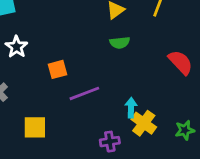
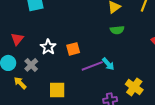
white star: (16, 47) -> (48, 47), moved
cyan arrow: (131, 108) -> (108, 64), moved, turned 136

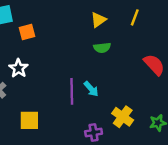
orange square: (73, 49) -> (27, 32), moved
purple line: (92, 66) -> (72, 91), turned -70

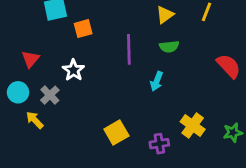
cyan arrow: (91, 89) -> (157, 81), moved, turned 63
purple line: (72, 91) -> (129, 49), moved
yellow square: (29, 120) -> (116, 133), moved, turned -30

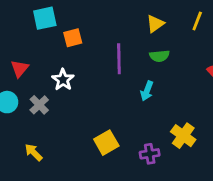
yellow arrow: (35, 120) -> (34, 152), moved

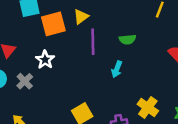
yellow triangle: (155, 24) -> (81, 17), moved
orange square: (73, 38) -> (53, 24), size x1.5

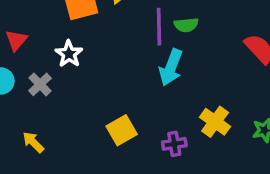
purple line: (93, 42) -> (159, 27), moved
cyan arrow: (117, 69) -> (171, 67), size x1.5

